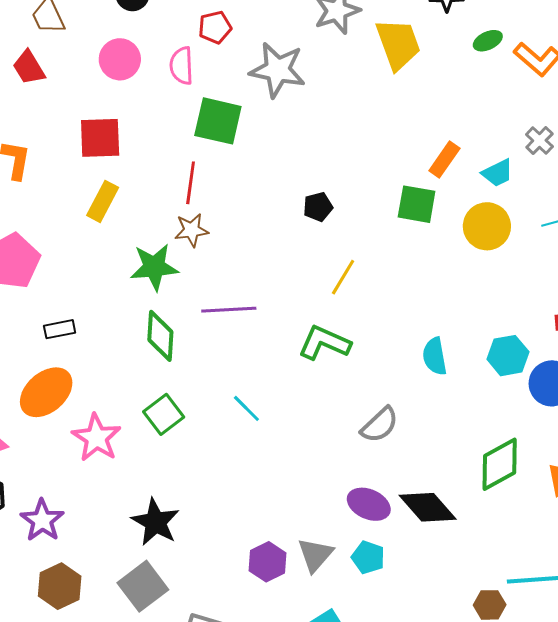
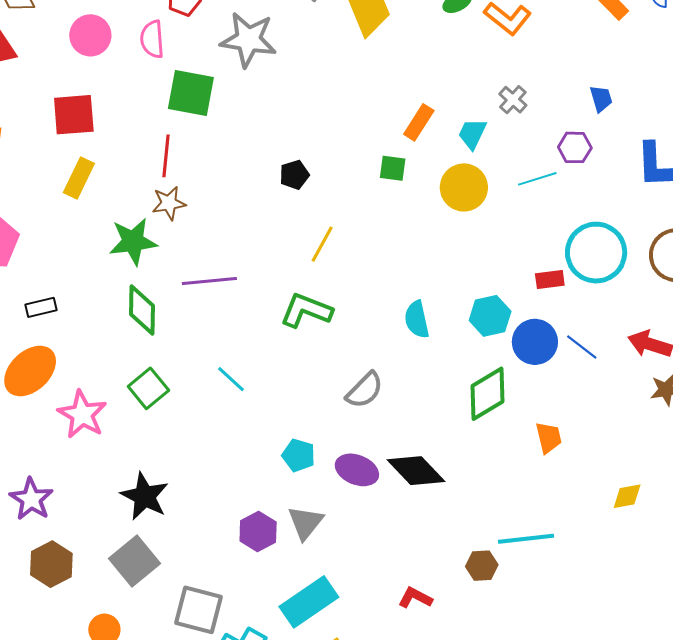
cyan trapezoid: (498, 173) -> (472, 134), turned 144
green square: (417, 204) -> (393, 168), size x0.7
green diamond: (500, 464) -> (488, 394), moved
cyan pentagon: (368, 557) -> (299, 455), moved

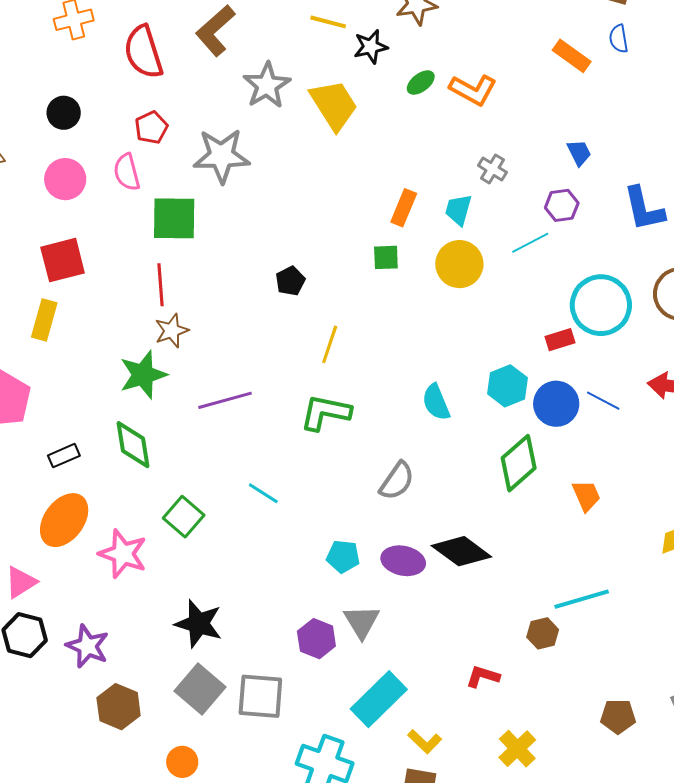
yellow rectangle: (79, 178) -> (44, 320), moved
green diamond: (142, 310) -> (133, 445), moved
gray square: (198, 610) -> (260, 696), moved

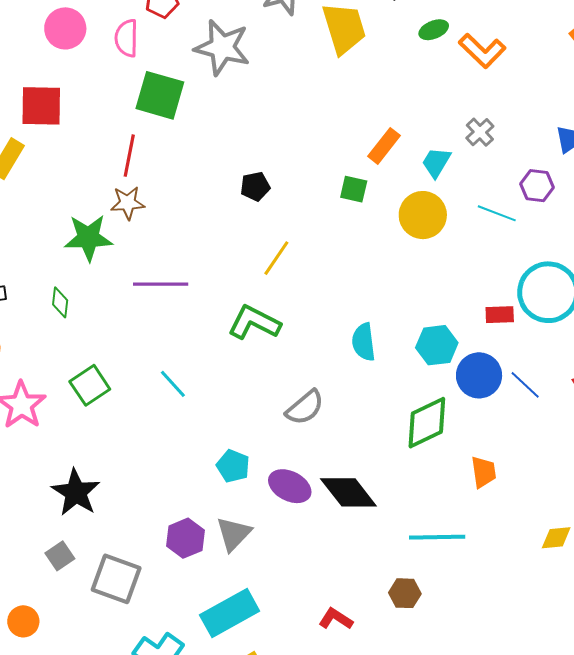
cyan line: (530, 243) -> (497, 213), turned 33
green diamond: (133, 445) -> (60, 302), size x0.6
cyan line: (582, 599) -> (437, 537), moved
gray square: (200, 689) -> (60, 556), size x0.6

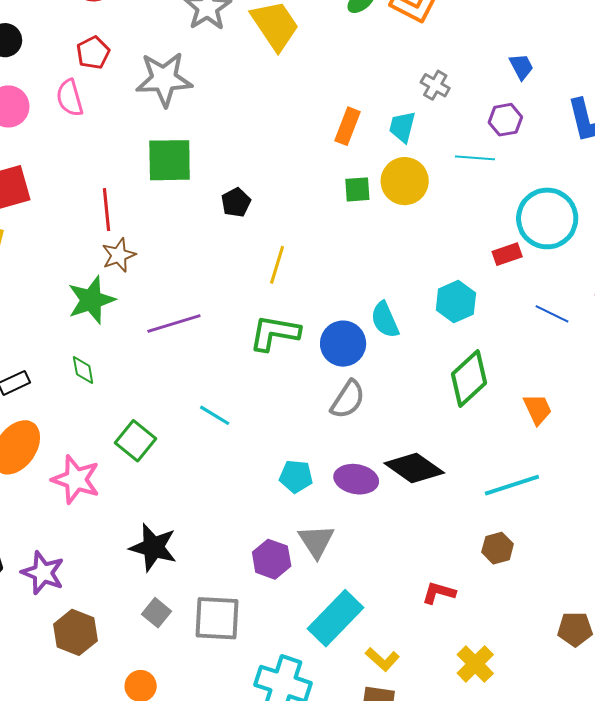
green square: (160, 95) -> (170, 160), moved
green square: (354, 189) -> (357, 189), moved
blue circle: (479, 375) -> (343, 344), moved

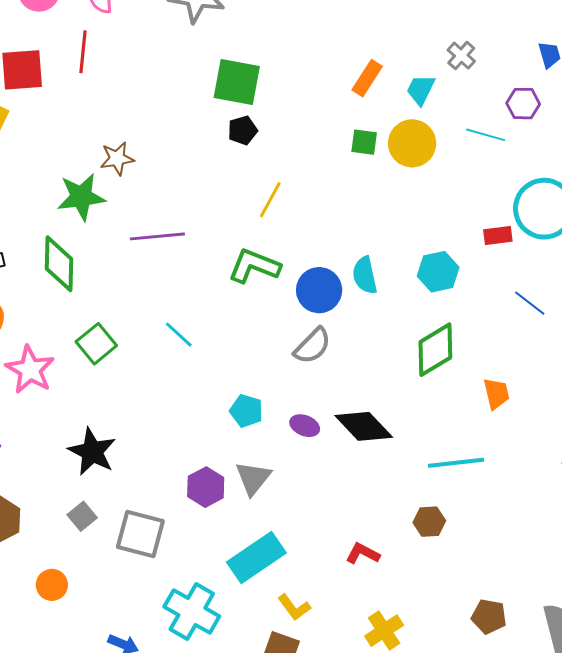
green square: (170, 160) -> (237, 82), moved
red line: (106, 210) -> (83, 52), moved
green diamond: (83, 370) -> (59, 264), size x1.8
purple ellipse: (356, 479) -> (305, 426), size x0.7

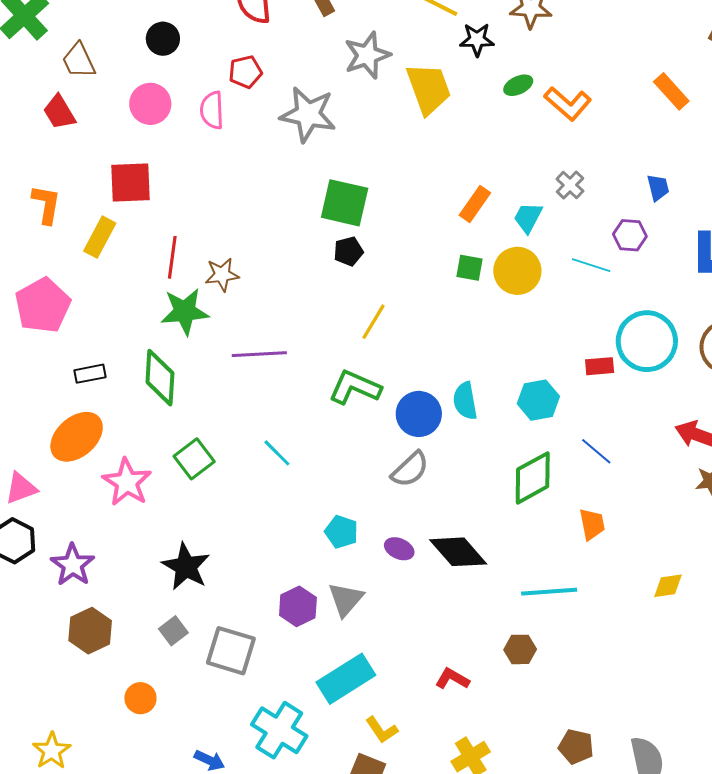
red line: (83, 52) -> (172, 257), moved
blue line: (530, 303) -> (596, 451), moved

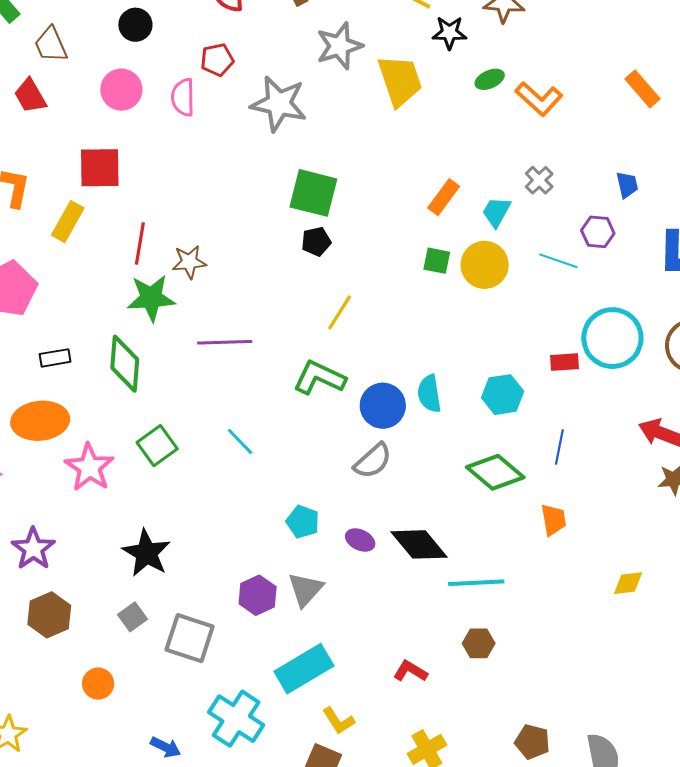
orange ellipse: (77, 437) -> (40, 421), turned 34
blue line: (596, 451) -> (559, 447), turned 60
green diamond: (533, 478) -> (495, 472), turned 68
cyan line: (549, 592) -> (476, 583), moved

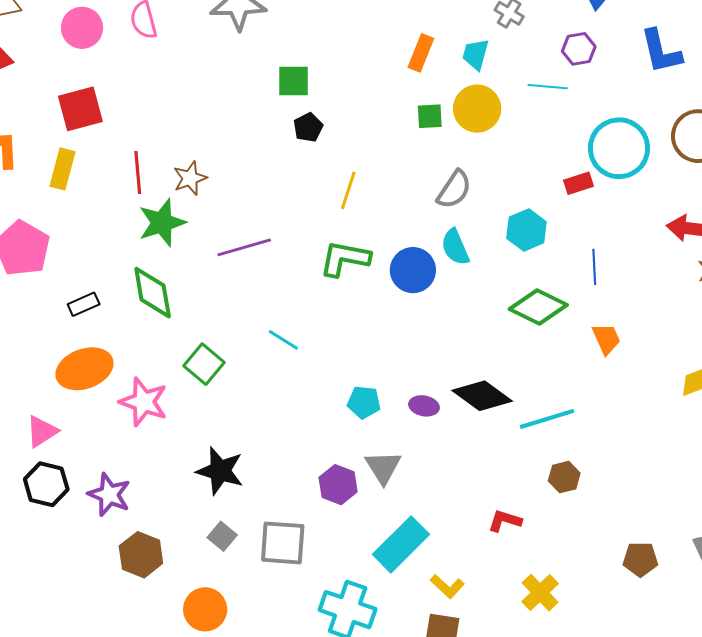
green square: (313, 193) -> (293, 81), size x0.7
gray semicircle: (373, 461) -> (454, 190), moved
orange circle: (98, 684) -> (205, 609), size x1.4

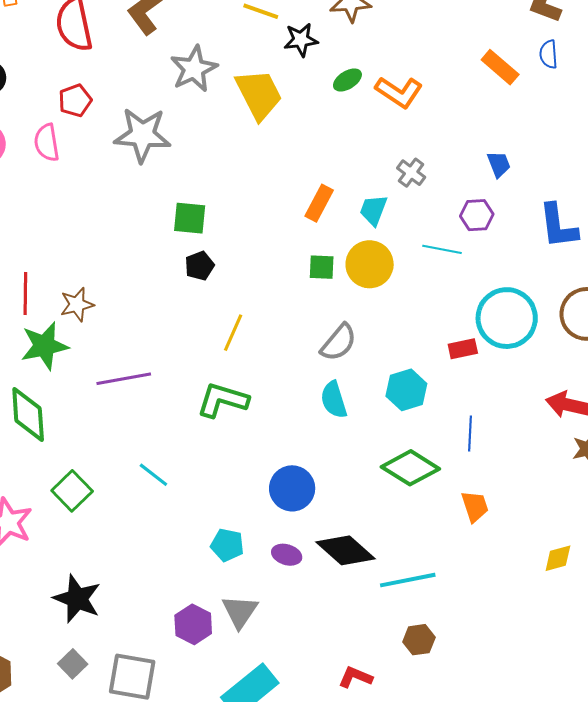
blue circle: (413, 270) -> (292, 488), moved

